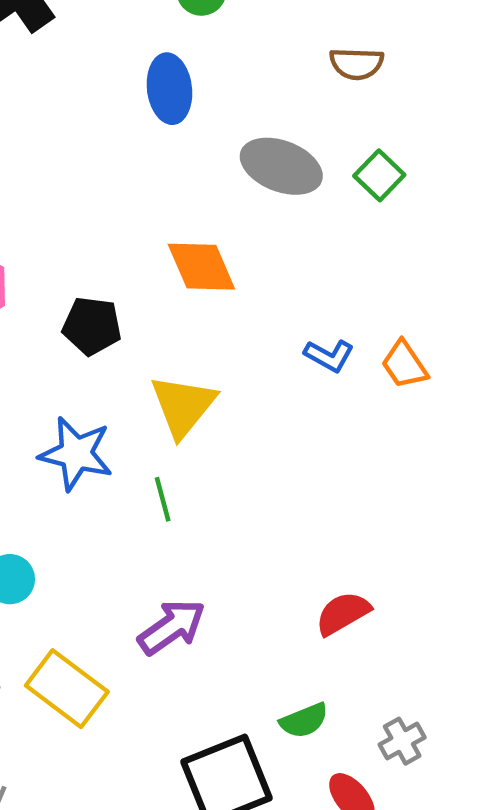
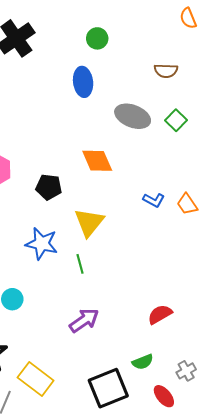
yellow rectangle: (67, 689) -> (36, 379), moved

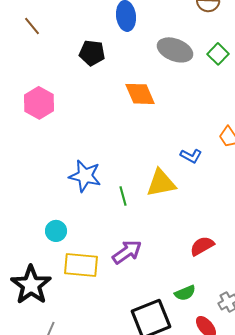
black pentagon: (49, 187) -> (92, 53), moved
blue L-shape: (154, 200) -> (191, 156), moved
yellow triangle: (89, 222) -> (161, 183), moved, turned 40
yellow rectangle: (36, 379) -> (81, 265), moved, turned -32

